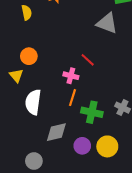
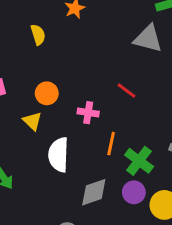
pink cross: (71, 76) -> (88, 113), moved
green cross: (92, 112) -> (139, 161), turned 30
purple circle: (82, 146) -> (134, 192), moved

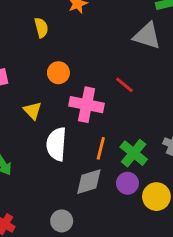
orange circle: (47, 93) -> (58, 73), moved
pink cross: (88, 113) -> (87, 105), size x1.6
orange line: (111, 144) -> (101, 148), moved

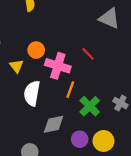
orange circle: (58, 73) -> (36, 50), moved
orange line: (101, 148) -> (70, 90), moved
purple circle: (127, 183) -> (80, 139), moved

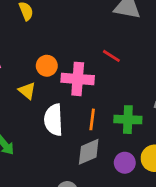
orange line: (70, 90) -> (92, 119), moved
green cross: (90, 106) -> (128, 120), turned -30

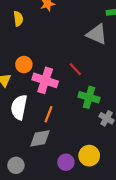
green cross: (128, 120) -> (89, 97), moved
purple circle: (125, 163) -> (66, 162), moved

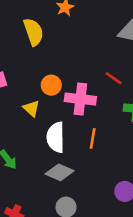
yellow semicircle: (18, 19) -> (34, 32), size x1.5
gray diamond: (40, 138) -> (60, 172), moved, turned 45

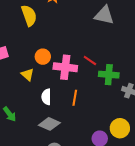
red line: (114, 78) -> (90, 60), moved
white semicircle: (56, 137) -> (46, 97), size x0.7

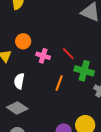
pink cross: (65, 67) -> (43, 56), size x0.6
orange line: (75, 98) -> (59, 83), moved

